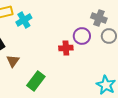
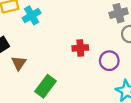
gray cross: (99, 18) -> (119, 13), turned -35
purple circle: (82, 36) -> (109, 61), moved

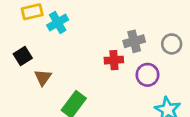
gray cross: (119, 13) -> (134, 41), moved

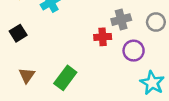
brown triangle: (43, 77) -> (27, 75), moved

